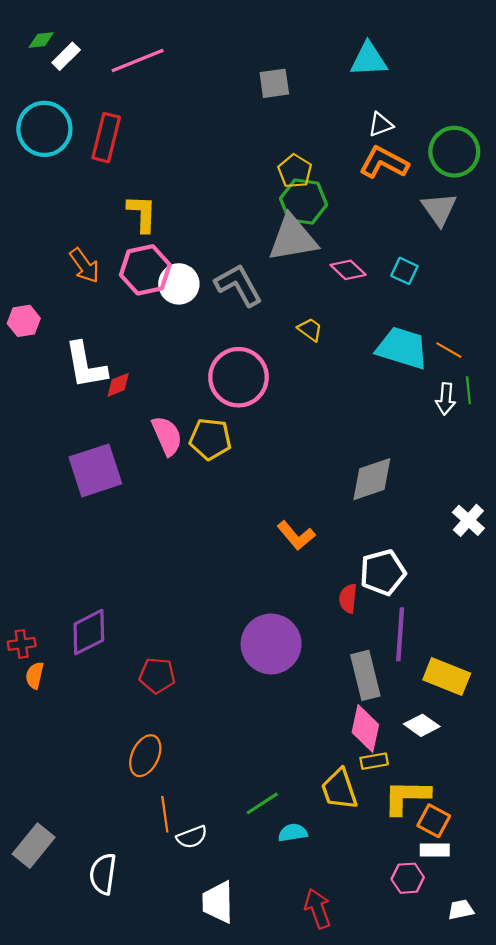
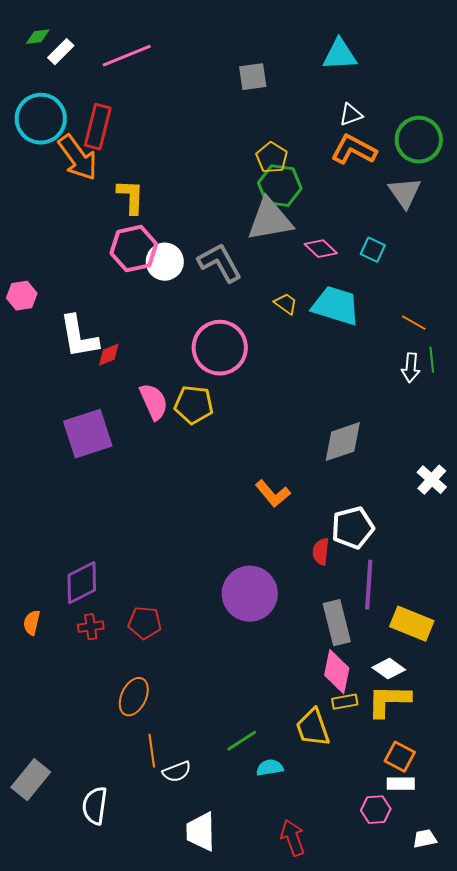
orange arrow: (85, 266) -> (78, 158), moved, size x1.4
cyan trapezoid: (402, 348) -> (336, 306), moved
red cross: (22, 644) -> (91, 627), moved
yellow L-shape: (407, 797) -> (389, 701), moved

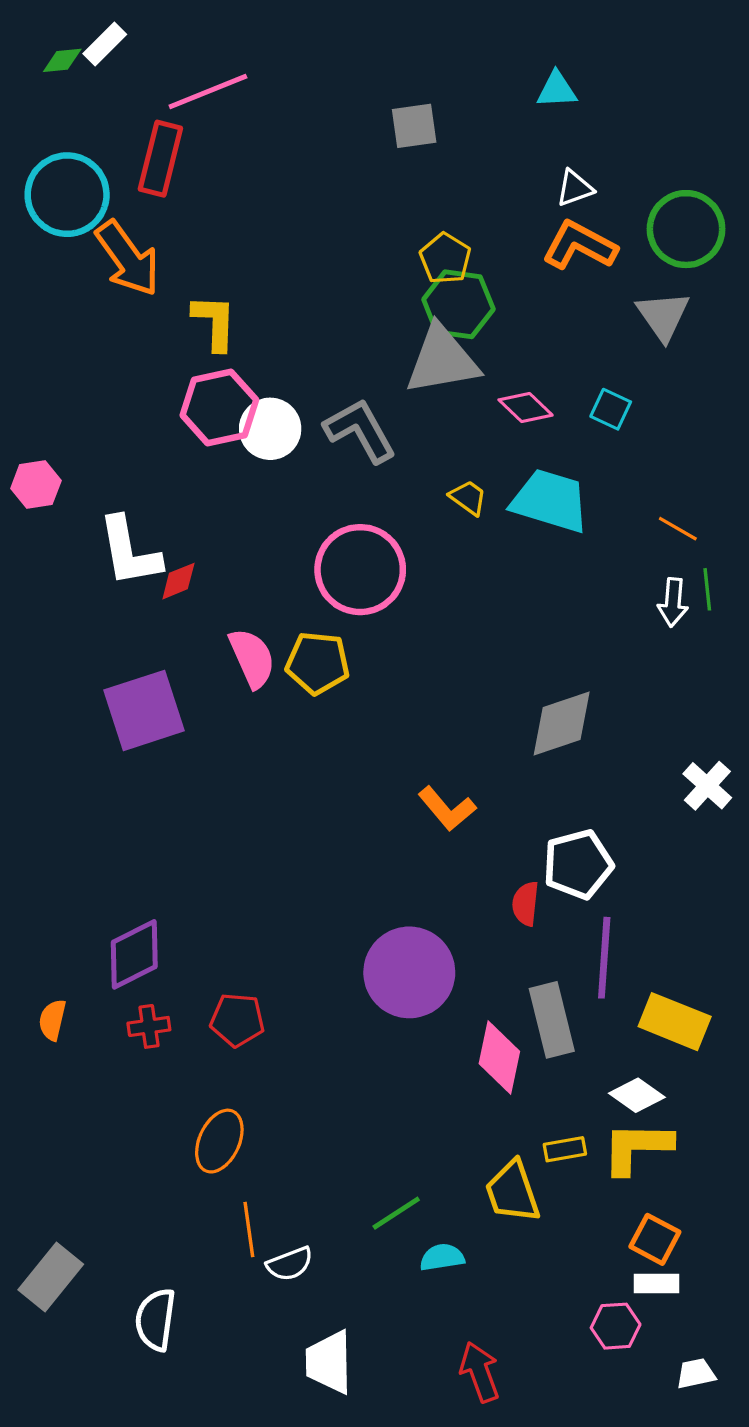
white rectangle: (61, 52) -> (105, 44), moved
cyan triangle: (340, 55) -> (557, 90), size x0.7
red rectangle: (98, 127) -> (160, 159), moved
pink diamond: (337, 672) -> (499, 1058), moved

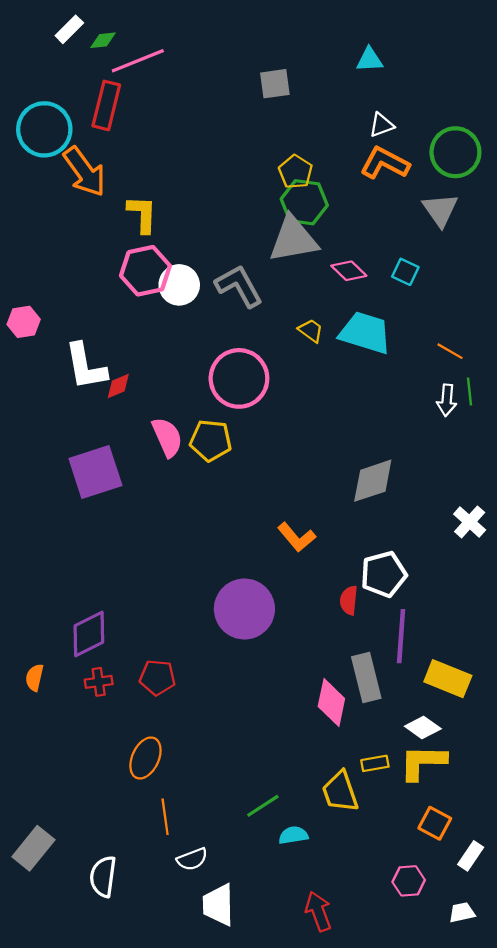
green diamond: (62, 60) -> (103, 40), moved
purple circle: (409, 972) -> (244, 609), moved
white semicircle: (290, 1264) -> (192, 859), moved
white rectangle: (657, 1284) -> (471, 856), moved, turned -56

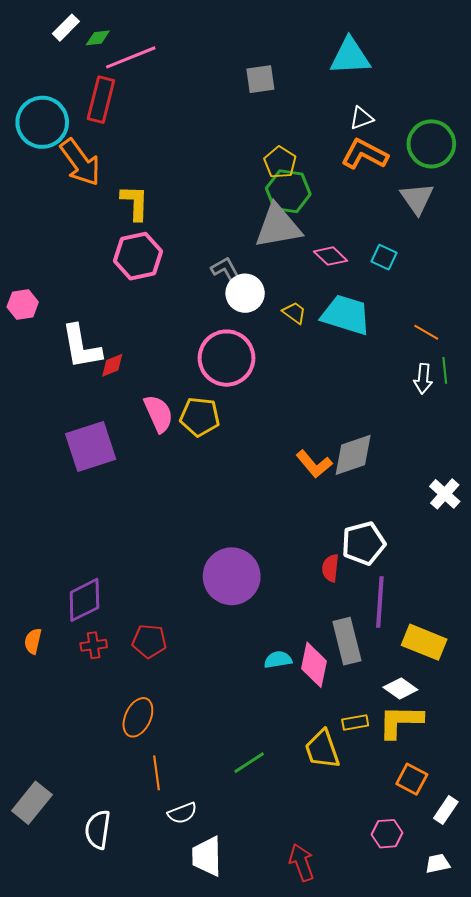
cyan triangle: (369, 60) -> (350, 56), size x1.6
white circle: (179, 285) -> (245, 293), moved
gray L-shape: (239, 286) -> (226, 271), size x0.7
orange L-shape: (297, 537) -> (314, 464), moved
cyan semicircle: (293, 835) -> (278, 660), moved

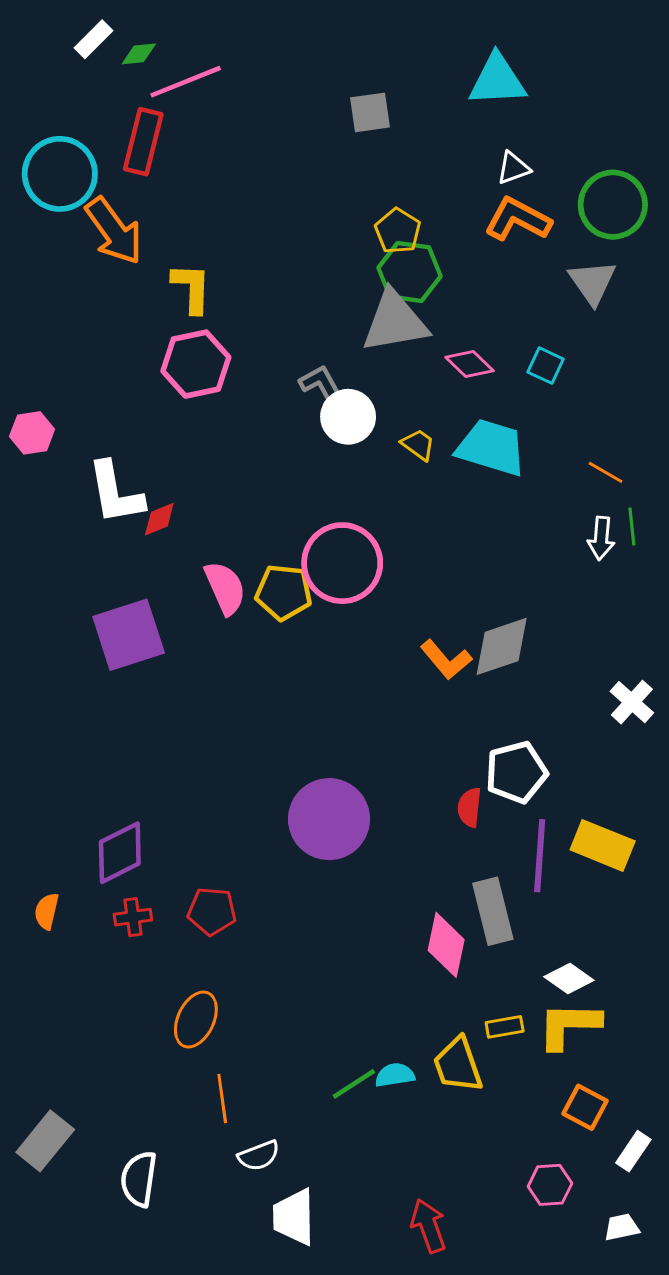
pink circle: (226, 358) -> (342, 563), moved
yellow rectangle: (424, 642) -> (603, 845), moved
cyan semicircle: (278, 660) -> (395, 1075), moved

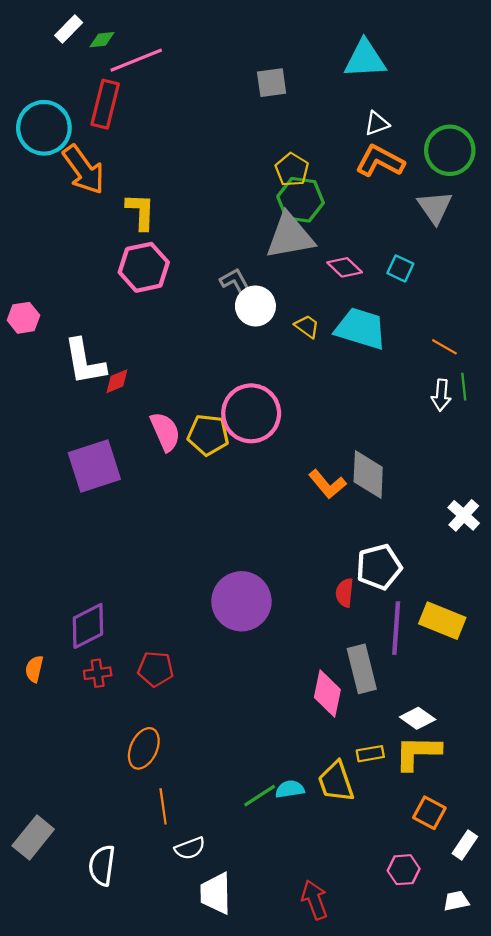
gray diamond: (502, 646) -> (368, 475), turned -69

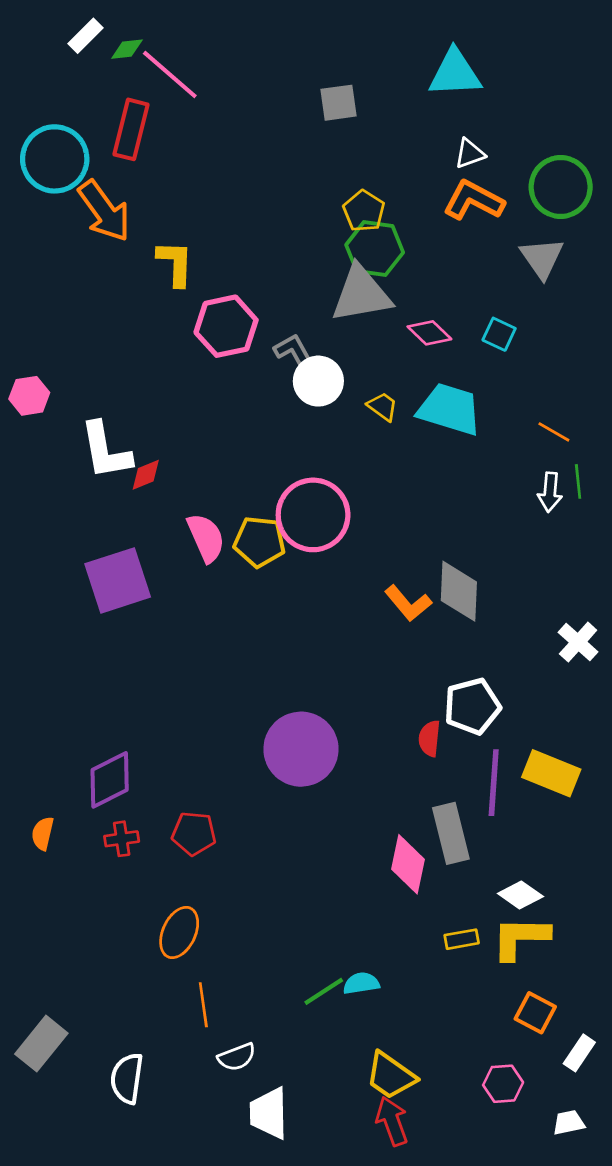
pink line: (136, 60) -> (170, 75), turned 63
pink hexagon: (144, 267) -> (226, 326), moved
yellow trapezoid: (336, 782) -> (391, 1076), moved, turned -36

